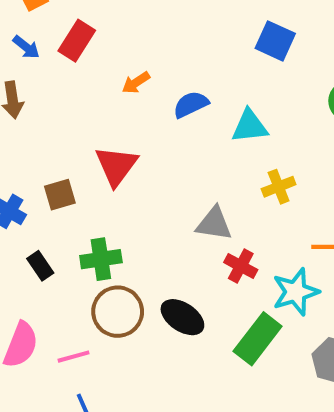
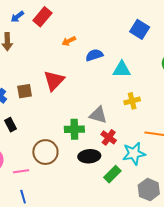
blue arrow: (26, 47) -> (17, 17), turned 96
green cross: (101, 259) -> (74, 129), moved
black ellipse: (182, 317) -> (89, 156), moved, turned -45
green rectangle: (258, 339) -> (112, 174), size x0.7

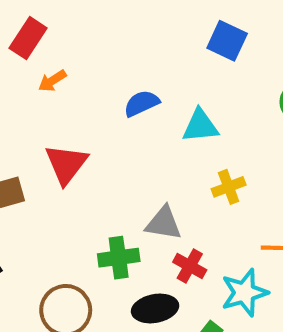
orange arrow: (69, 41) -> (52, 81), moved

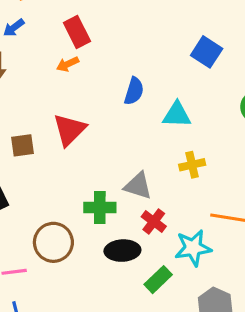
red rectangle: (28, 38) -> (77, 32), moved, turned -68
blue semicircle: (142, 103) -> (134, 91), turned 124

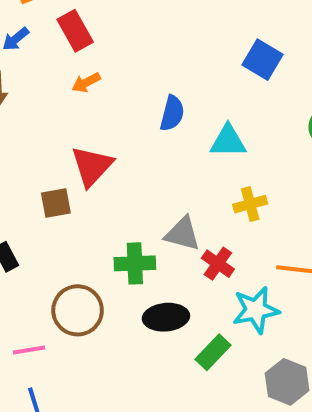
red rectangle: (77, 32) -> (75, 31), moved
brown square: (23, 145) -> (56, 203), moved
red cross: (154, 222) -> (218, 264), moved

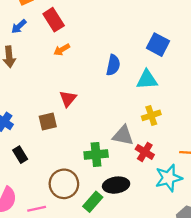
blue square: (263, 60) -> (158, 45), moved
red triangle: (92, 166) -> (68, 99), size x0.7
yellow cross: (250, 204) -> (151, 115), moved
green rectangle: (213, 352) -> (93, 202), moved

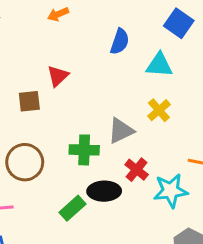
yellow cross: (151, 115) -> (159, 110), turned -30
gray triangle: (123, 136) -> (121, 131), turned -45
red cross: (145, 152) -> (137, 170), moved
brown circle: (64, 184) -> (25, 162), moved

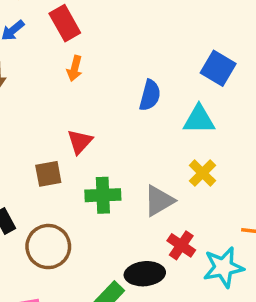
orange arrow: (58, 14) -> (75, 68), turned -48
green cross: (84, 150) -> (103, 195), moved

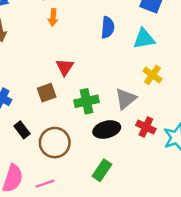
black ellipse: (145, 274) -> (107, 129), moved

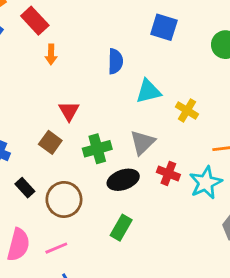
cyan triangle: (144, 39) -> (148, 91), moved
yellow cross: (152, 75) -> (187, 110), moved
brown square: (47, 93) -> (50, 142), turned -30

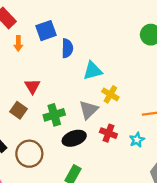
blue square: (164, 27) -> (46, 31), moved, turned -36
yellow cross: (187, 110) -> (110, 94), moved
cyan star: (206, 183) -> (137, 140), size x0.6

